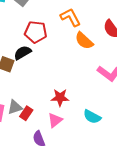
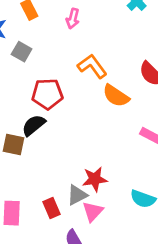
gray triangle: (15, 107) -> (77, 195), moved
red rectangle: (26, 113) -> (51, 208), turned -48

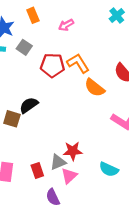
pink arrow: (73, 19) -> (66, 25), turned 40
red pentagon: (47, 94) -> (52, 65), moved

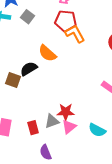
red pentagon: (52, 65) -> (66, 21), moved
orange semicircle: (95, 88) -> (47, 53), moved
pink triangle: (69, 176) -> (69, 127), moved

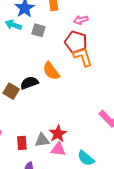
gray square: (28, 17) -> (38, 30), turned -32
red star: (66, 112) -> (58, 134), turned 30
pink triangle: (69, 127) -> (58, 149), turned 35

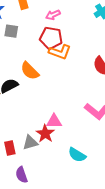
orange L-shape: (83, 57) -> (60, 52), turned 135
pink triangle: (58, 149) -> (54, 121), moved

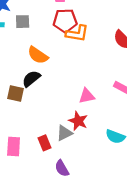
orange semicircle: (30, 71) -> (38, 55), moved
pink triangle: (54, 121) -> (87, 96), moved

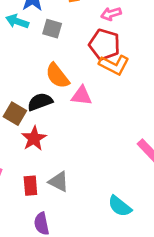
pink triangle: (87, 96) -> (82, 96), moved
red star: (78, 121) -> (34, 138), moved
gray triangle: (64, 133) -> (59, 182), turned 35

